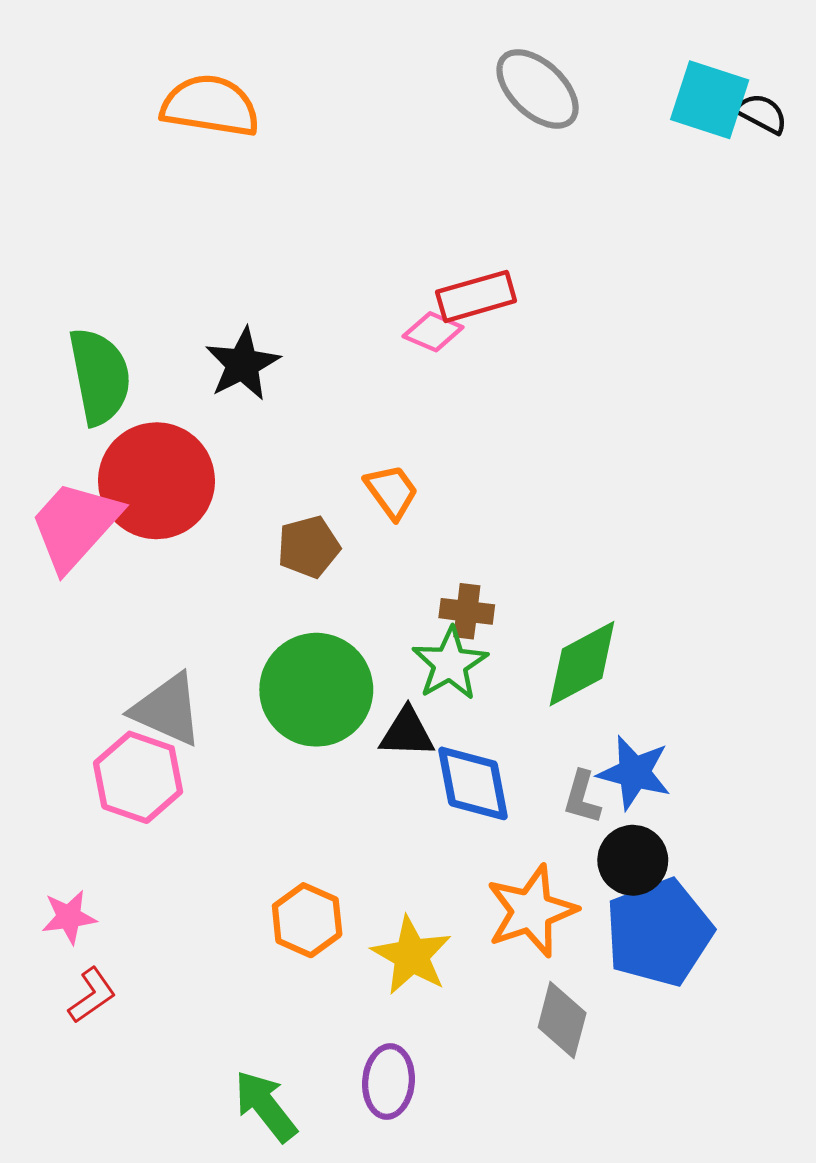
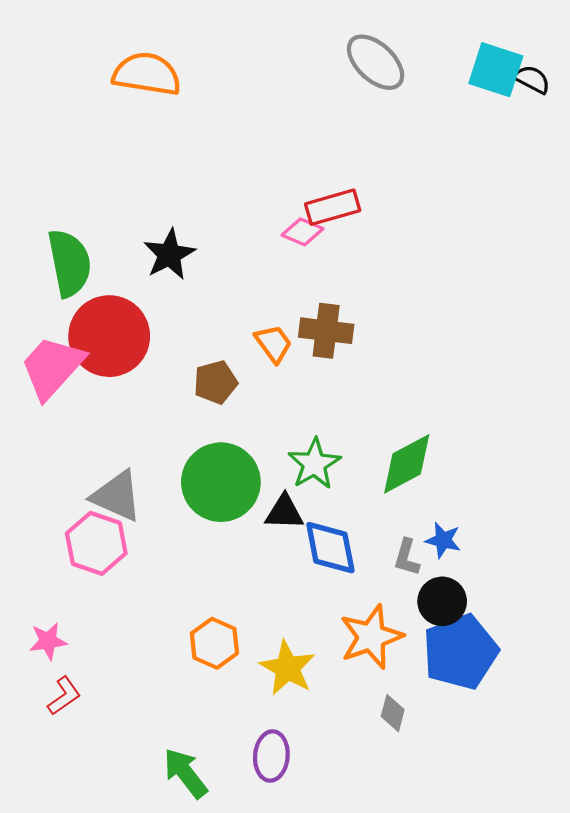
brown cross: (467, 611) -> (326, 331), moved, size x1.4
blue star: (634, 773) -> (443, 540), size x0.7
gray diamond: (562, 1020) -> (393, 713), size x0.7

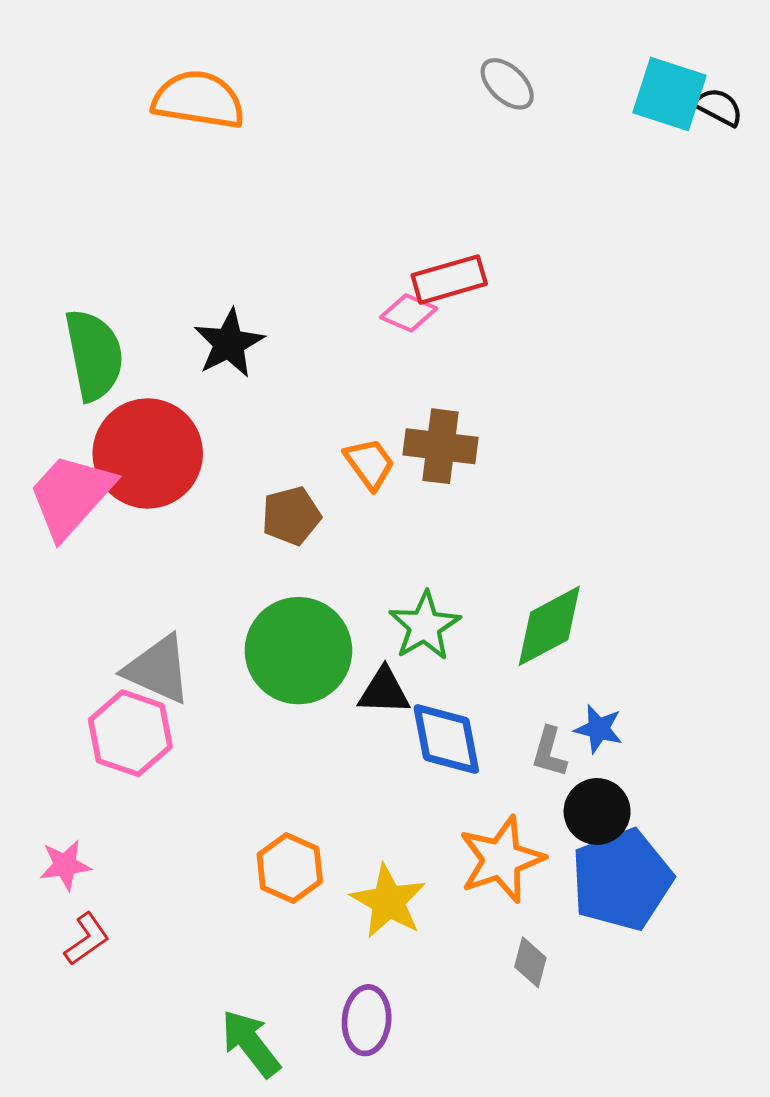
gray ellipse: (376, 62) -> (507, 84), size x0.7

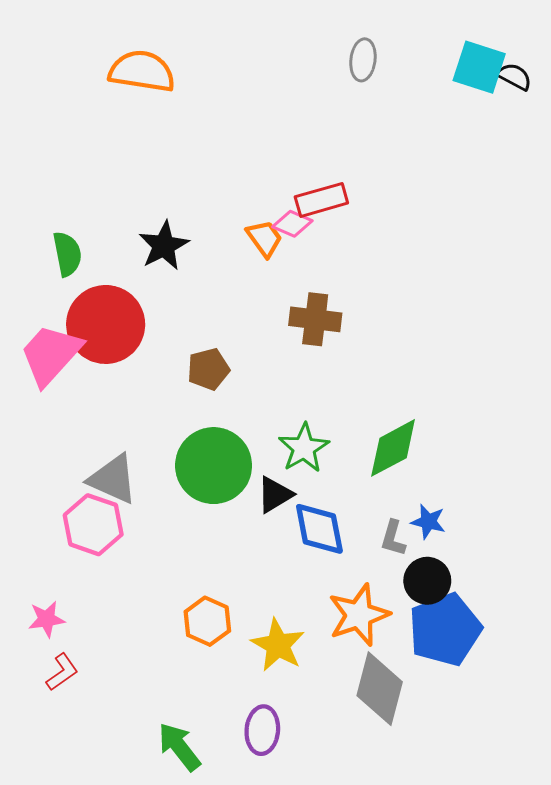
gray ellipse: (507, 84) -> (363, 60), turned 54
green semicircle: (94, 355) -> (67, 254), size x0.7
orange trapezoid: (369, 464) -> (264, 238), moved
black triangle: (384, 691) -> (275, 495), turned -33
gray diamond: (530, 962) -> (380, 689), size x2.0

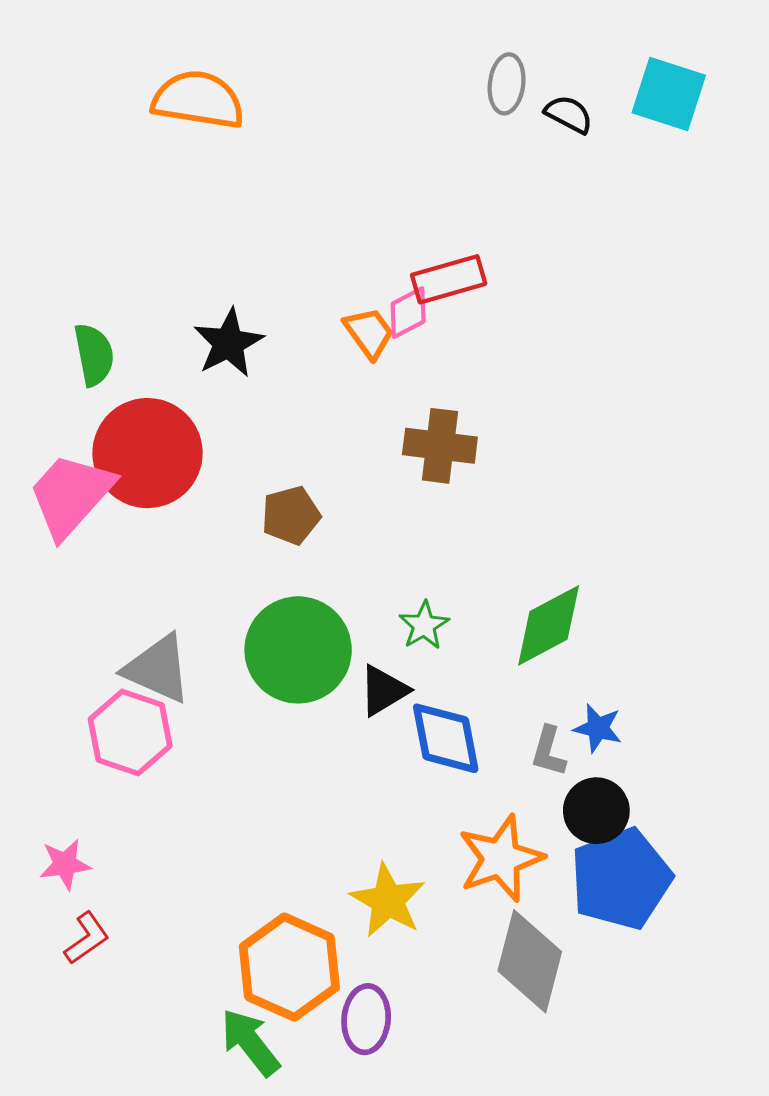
black semicircle: (514, 76) -> (569, 114), moved
pink diamond: (292, 224) -> (408, 313), turned -51
green star: (304, 448) -> (424, 625), size x0.7
orange hexagon: (207, 621) -> (289, 967), moved, size x1.5

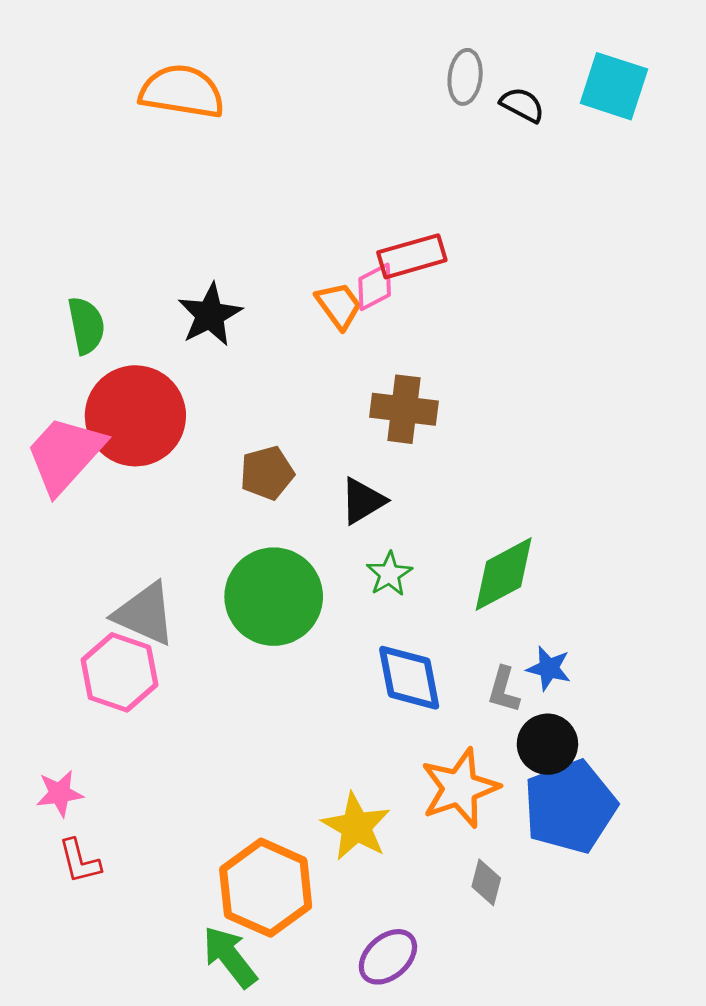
black triangle: (383, 691) -> (363, 501), moved
red L-shape: (87, 938) -> (80, 861), turned 111
gray diamond: (530, 961) -> (486, 882), size x0.5
purple ellipse: (366, 1019) -> (388, 957), moved, turned 44

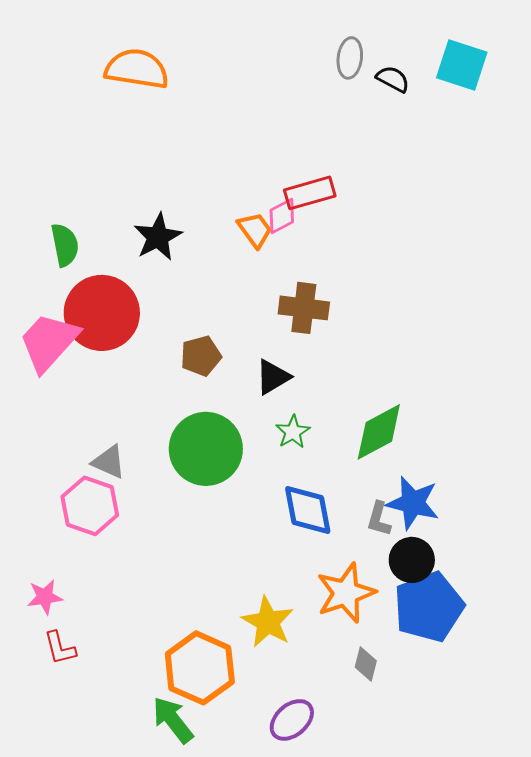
gray triangle: (145, 614) -> (109, 462), size x0.7
blue star: (549, 668) -> (413, 503), size x1.6

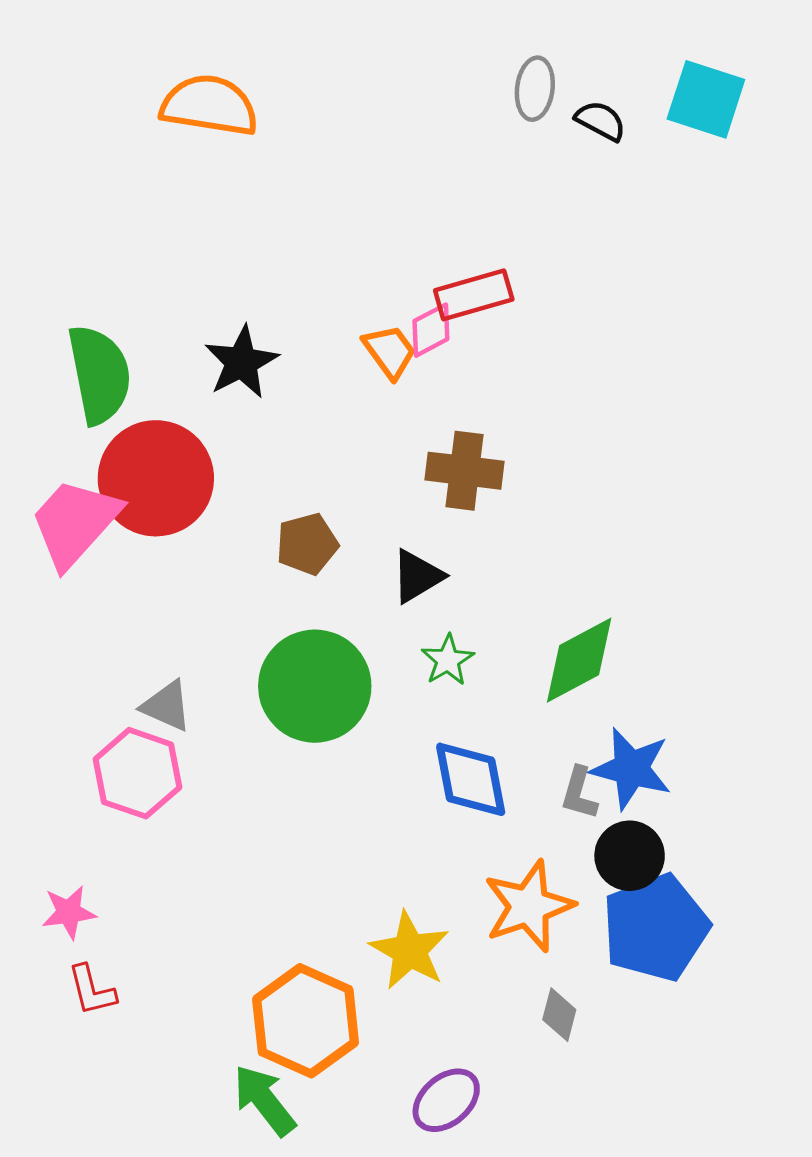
green semicircle: (65, 245) -> (99, 374), size x1.5

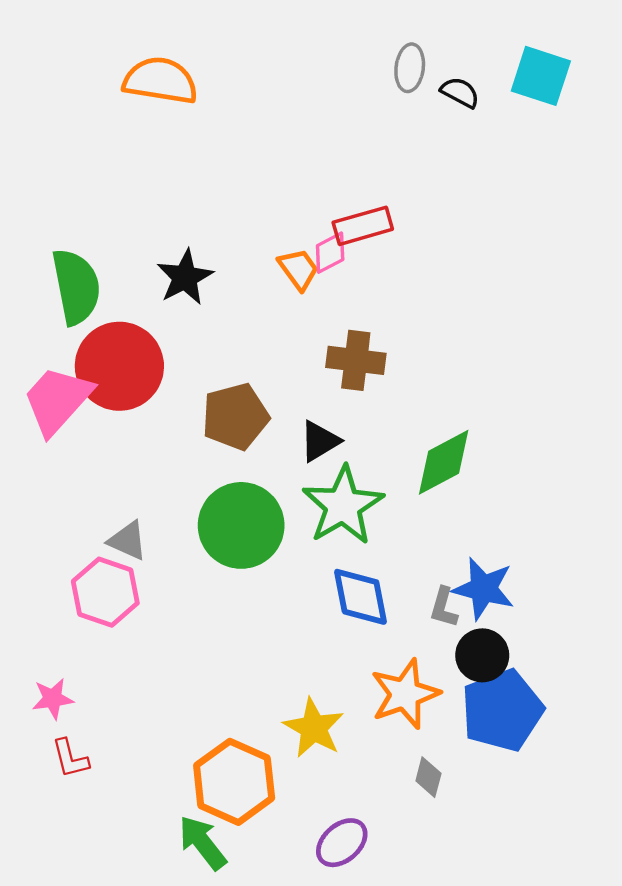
brown pentagon: (307, 544) -> (235, 417), size x1.4
green star: (448, 660) -> (343, 506), size x2.0
green diamond: (579, 660) -> (444, 462), moved

